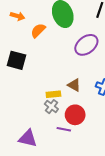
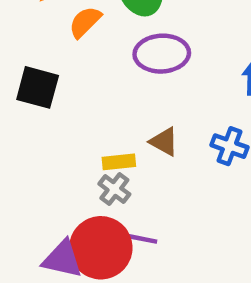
purple ellipse: (86, 45) -> (162, 54), moved, turned 35
red circle: (75, 115) -> (101, 248), moved, size x1.4

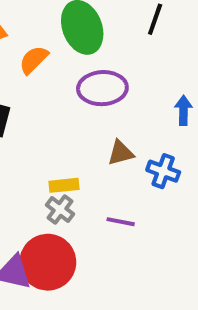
brown triangle: (164, 142) -> (121, 153), moved, turned -44
purple line: (141, 239) -> (121, 222), moved

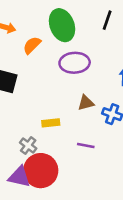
gray cross: (60, 210) -> (28, 145), moved

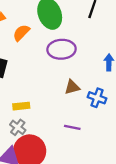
yellow rectangle: (51, 123) -> (21, 106), moved

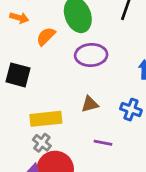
brown triangle: (72, 87) -> (90, 104), moved
yellow rectangle: (21, 106) -> (46, 119), size x1.6

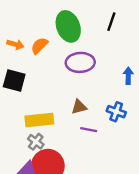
orange arrow: (19, 18) -> (15, 44), moved
purple line: (103, 143) -> (89, 130), moved

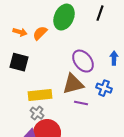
green ellipse: (68, 26) -> (64, 17), turned 45
purple ellipse: (80, 62) -> (83, 61), moved, turned 55
brown triangle: (79, 107) -> (73, 84), size x1.6

